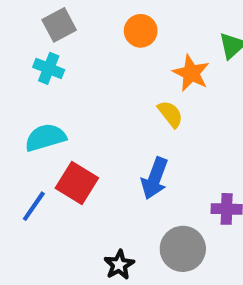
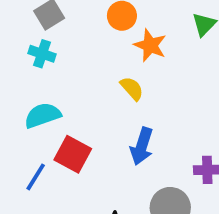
orange star: (191, 73) -> (150, 45), moved
yellow semicircle: (170, 114) -> (132, 88), moved

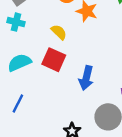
yellow semicircle: (132, 88) -> (59, 32), moved
red square: (73, 154) -> (54, 60), moved

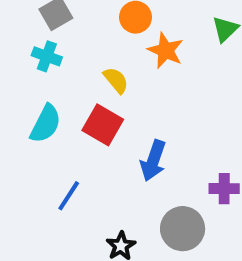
cyan semicircle: (19, 63) -> (46, 124), turned 135
blue line: (18, 103) -> (69, 196), moved

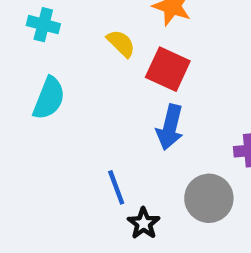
red square: (103, 125) -> (168, 69), moved
blue line: (69, 196) -> (116, 187), moved, turned -48

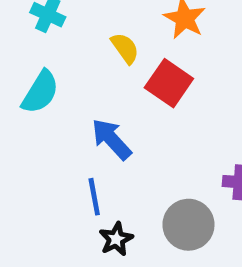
blue arrow: (170, 127) -> (112, 139), moved, turned 114

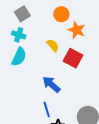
cyan semicircle: (40, 92) -> (19, 57), moved

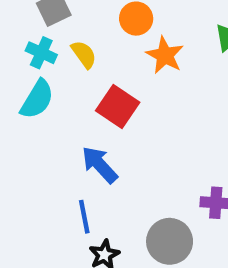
yellow semicircle: (53, 45) -> (84, 54), moved
red square: (73, 58) -> (118, 107), moved

